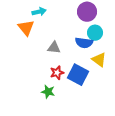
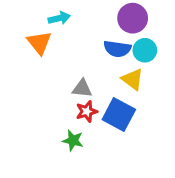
blue semicircle: (84, 43) -> (117, 49), moved
gray triangle: (54, 48) -> (82, 88), moved
yellow triangle: (99, 60) -> (133, 79), moved

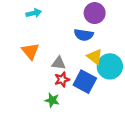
cyan arrow: (59, 18) -> (34, 13), moved
orange triangle: (39, 43) -> (30, 51), moved
cyan circle: (145, 50) -> (110, 66), moved, size x1.5

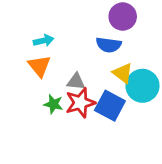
cyan arrow: (34, 13) -> (44, 41), moved
red star: (62, 79) -> (80, 103), size x1.5
green star: (52, 100) -> (53, 104), moved

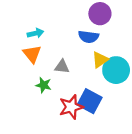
yellow triangle: (123, 73) -> (100, 60), turned 48
red star: (80, 103) -> (71, 107), moved
blue square: (110, 106) -> (90, 101), moved

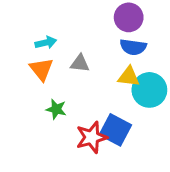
blue semicircle: (88, 37) -> (133, 47), moved
yellow triangle: (100, 60) -> (129, 77), turned 42
gray triangle: (62, 67) -> (80, 63), moved

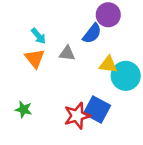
cyan arrow: (46, 43) -> (38, 36), turned 63
blue semicircle: (133, 47) -> (92, 33), moved, turned -60
green star: (56, 109) -> (24, 109), moved

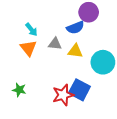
blue semicircle: (92, 33) -> (75, 28), turned 30
yellow triangle: (108, 65) -> (75, 51), moved

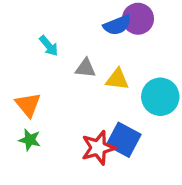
blue semicircle: (75, 28) -> (117, 25), moved
orange triangle: (28, 48) -> (28, 105), moved

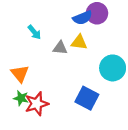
yellow triangle: (117, 79) -> (79, 42), moved
red star: (98, 148) -> (37, 104), moved

